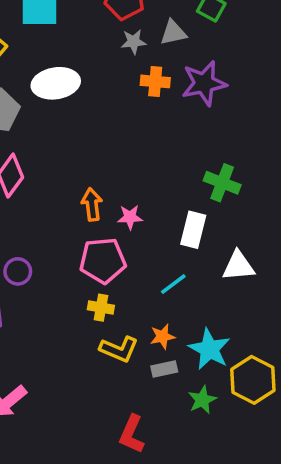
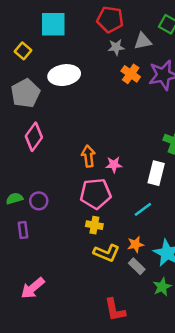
orange cross: (155, 81) -> (131, 74), turned 30
gray rectangle: (164, 369) -> (137, 266), turned 56
red L-shape: (132, 434) -> (115, 310), turned -35

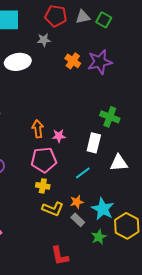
gray triangle: (143, 41) -> (83, 17), moved
gray star: (116, 47) -> (44, 40), moved

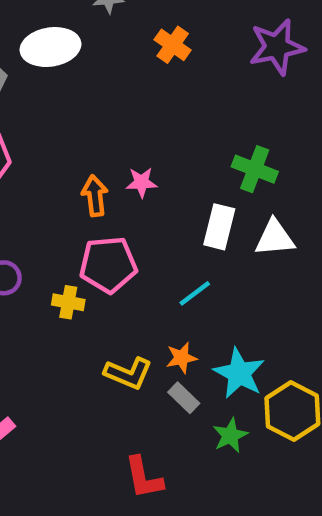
purple star: (100, 62) -> (277, 47), moved
pink star: (59, 136) -> (141, 182), moved
white triangle: (119, 163) -> (275, 238), moved
yellow cross: (43, 186) -> (68, 302), moved

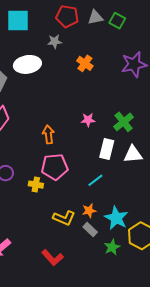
green cross: (255, 169) -> (124, 122), turned 30
pink star: (141, 182) -> (88, 120), moved
red L-shape: (144, 478) -> (53, 258), moved, turned -30

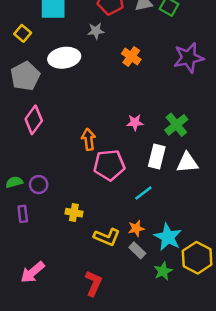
pink pentagon: (55, 167) -> (109, 165), moved
yellow cross: (36, 185) -> (74, 213), moved
red L-shape: (53, 258) -> (93, 283), turned -115

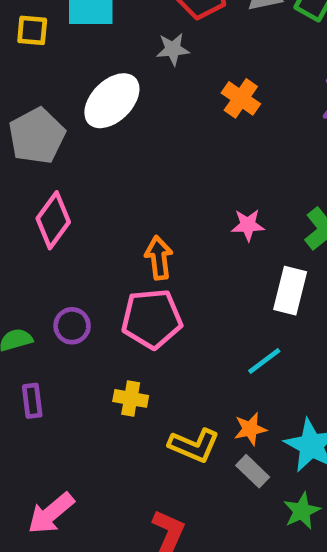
yellow square: (23, 33) -> (32, 30), moved, turned -35
white ellipse: (64, 58) -> (112, 101), turned -36
pink pentagon: (109, 165) -> (152, 319), moved
purple circle: (39, 185) -> (72, 326), moved

